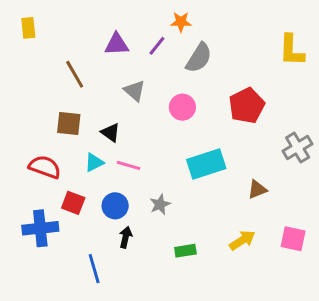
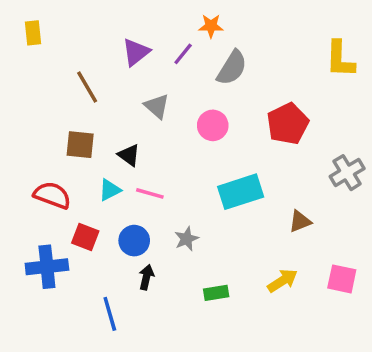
purple triangle: (117, 44) -> (136, 52), turned -35

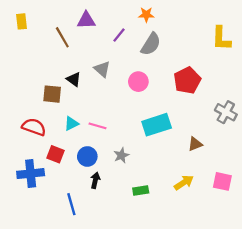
orange star: (211, 26) -> (146, 15), moved
purple triangle: (136, 52) -> (86, 20), moved, turned 36
brown line: (87, 87) -> (62, 37), moved
black triangle: (129, 155) -> (74, 79), moved
gray cross: (347, 173) -> (226, 112), turned -30

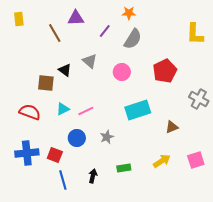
pink line: (98, 126) -> (86, 111), turned -42
red square: (56, 154) -> (55, 155), moved
black arrow: (95, 180) -> (93, 176), moved
pink square: (222, 181) -> (196, 160), turned -30

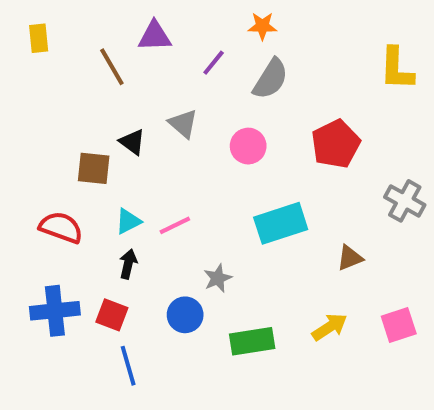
blue circle: (77, 138) -> (185, 315), moved
green rectangle: (124, 168) -> (252, 341), size x1.5
black arrow: (93, 176) -> (128, 264), moved

